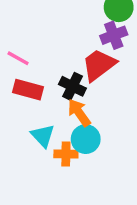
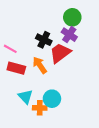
purple cross: (114, 35) -> (69, 35), turned -35
black cross: (72, 86) -> (44, 40), moved
orange arrow: (79, 113) -> (40, 65), moved

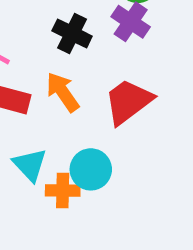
red trapezoid: (60, 53) -> (128, 101), moved

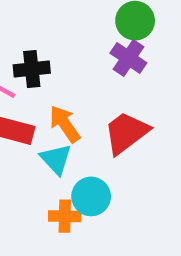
black cross: (72, 33) -> (32, 69), moved, turned -32
cyan triangle: (30, 165) -> (56, 159), moved

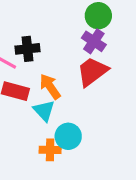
red trapezoid: (126, 133) -> (92, 71), moved

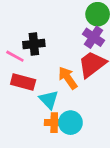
orange arrow: (50, 87) -> (68, 78), moved
orange cross: (50, 150) -> (54, 123), moved

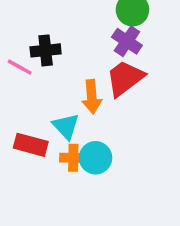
orange arrow: (68, 78) -> (92, 97), turned -150
red rectangle: (23, 82) -> (31, 145), moved

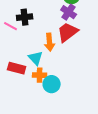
cyan circle: (95, 158) -> (52, 84), moved

